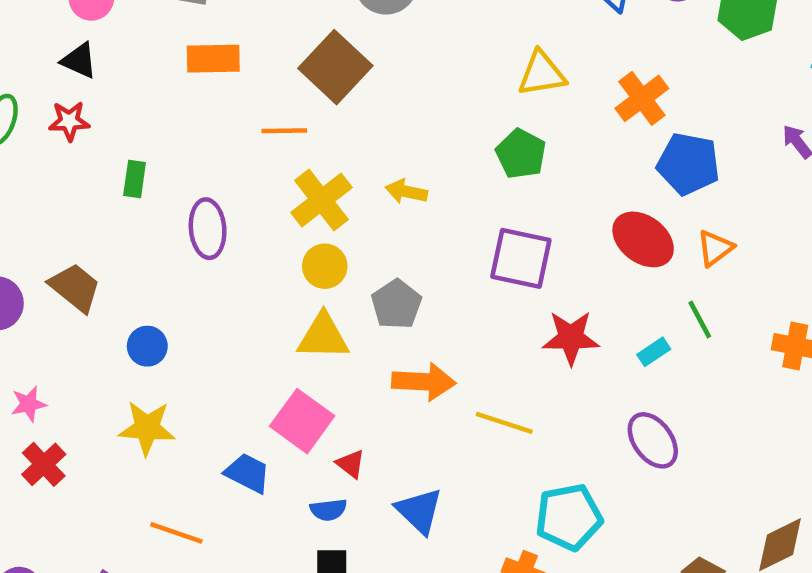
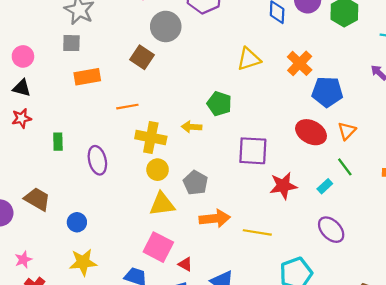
brown square: (335, 67) -> (142, 57), moved, size x0.7
green pentagon: (521, 154) -> (219, 104), moved
yellow cross: (321, 200) -> (151, 138), turned -32

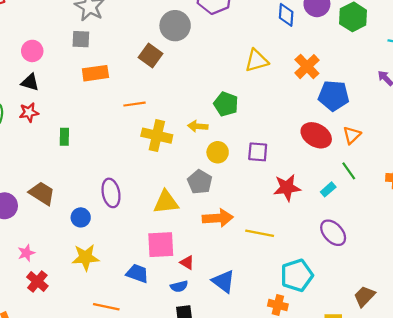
purple square: (253, 151) -> (258, 152), size x0.7
purple ellipse: (97, 160) -> (111, 193), moved
yellow circle: (158, 170) -> (218, 152), moved
pink square: (158, 247) -> (161, 245), turned -32

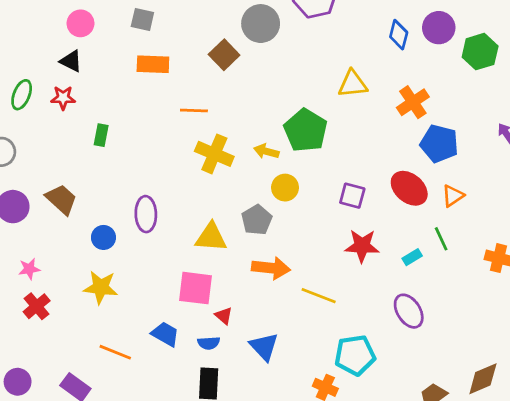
green pentagon: (226, 104) -> (306, 130), size x1.4
purple square: (258, 152) -> (352, 196), moved
blue trapezoid: (137, 273) -> (165, 334), moved

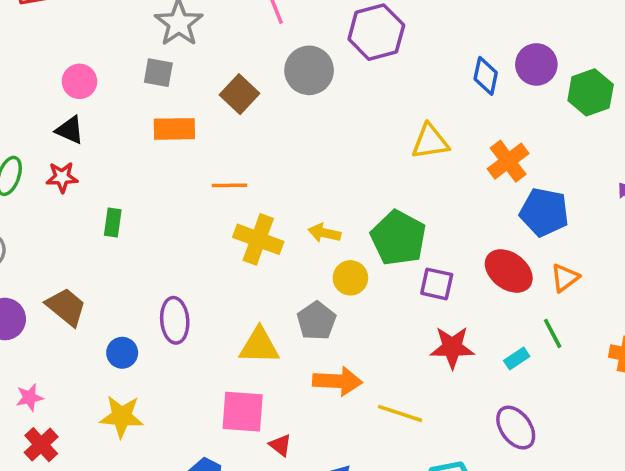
brown square: (224, 55) -> (240, 94), moved
green pentagon: (306, 130) -> (398, 238), moved

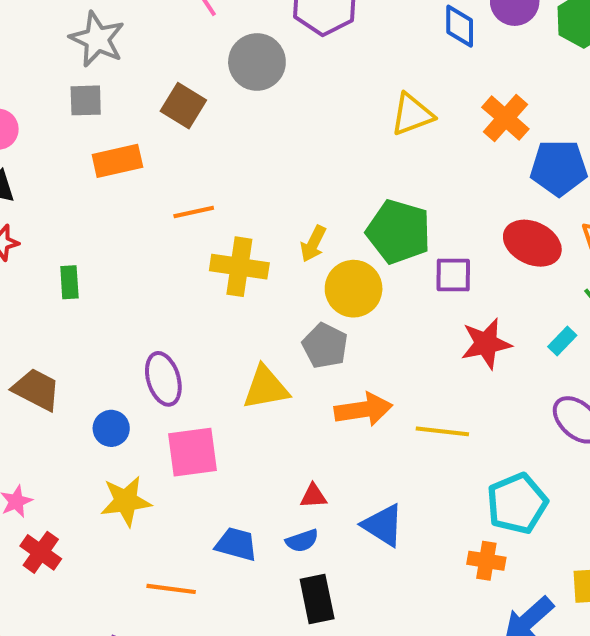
yellow arrow: (324, 233) -> (313, 244), turned -64
yellow circle: (350, 278) -> (354, 289), size x1.4
pink square: (243, 412) -> (193, 452), moved
red triangle: (280, 445) -> (313, 496), turned -30

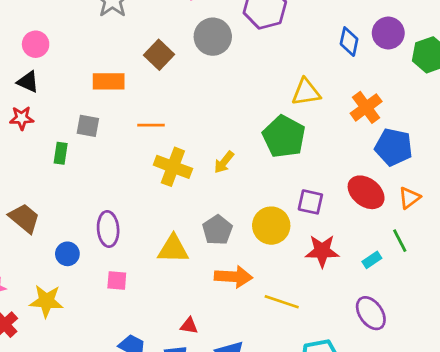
gray square: (86, 100) -> (88, 126), moved
green pentagon: (399, 232) -> (284, 137), moved
yellow circle: (354, 289) -> (271, 226), moved
pink square: (193, 452) -> (117, 280), size x0.6
yellow star: (126, 501) -> (46, 301), moved

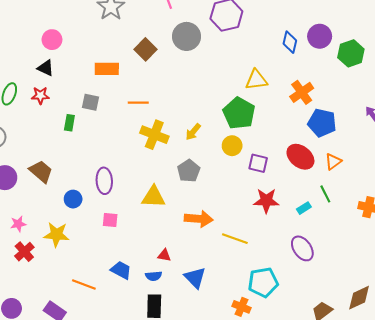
yellow circle: (271, 226) -> (232, 146), moved, size x0.7
gray pentagon: (217, 230) -> (189, 171), moved

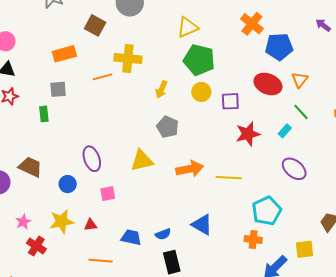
yellow triangle: (256, 80) -> (188, 27), moved
yellow cross: (154, 135) -> (128, 58), moved
red triangle: (164, 255) -> (91, 225), moved

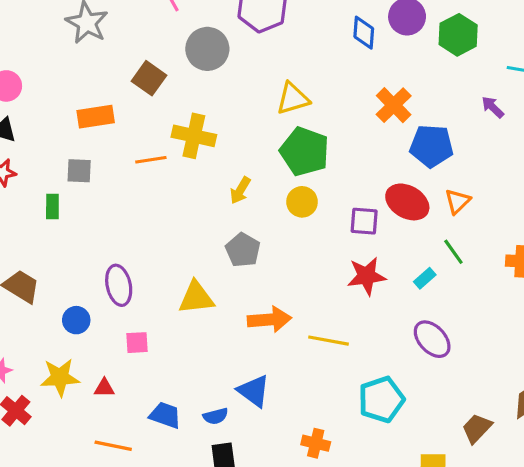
purple arrow: (323, 25) -> (493, 107), moved
purple square: (230, 101) -> (364, 221), moved
blue triangle: (202, 225) -> (254, 391), moved
orange cross: (253, 239) -> (316, 443), moved

